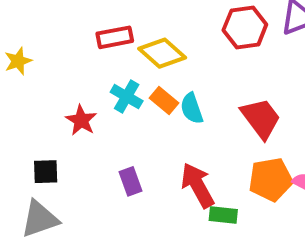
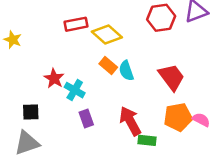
yellow star: (18, 61) -> (13, 40), turned -30
cyan cross: (127, 97) -> (75, 90), moved

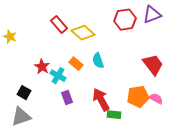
red rectangle: (76, 24) -> (59, 25), turned 60
orange rectangle: (108, 66) -> (76, 64), moved
red trapezoid: (171, 77) -> (153, 65), moved
black square: (31, 112) -> (24, 93), turned 32

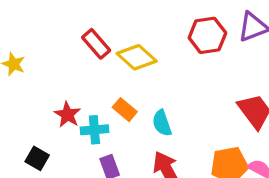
cyan semicircle: (98, 61) -> (162, 123), moved
cyan cross: (58, 76) -> (94, 130), turned -35

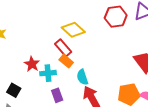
red rectangle: (96, 44) -> (63, 48), moved
cyan semicircle: (162, 123) -> (82, 77), moved

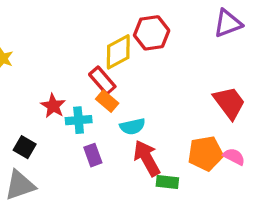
red hexagon: (116, 17) -> (152, 33), moved
yellow diamond: (73, 30) -> (118, 52), turned -70
cyan semicircle: (82, 77) -> (133, 126), turned -84

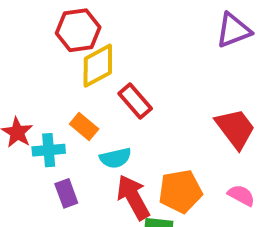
red hexagon: (152, 33) -> (78, 30), moved
red rectangle: (102, 80) -> (135, 101), moved
orange pentagon: (206, 153) -> (180, 191), moved

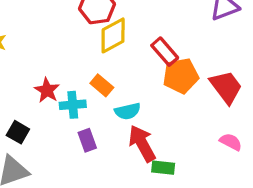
red rectangle: (135, 101) -> (165, 52), moved
orange pentagon: (180, 191) -> (181, 76), moved

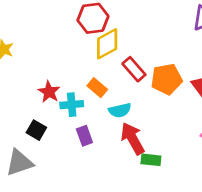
red rectangle: (165, 52) -> (134, 69), moved
black square: (18, 132) -> (36, 130), moved

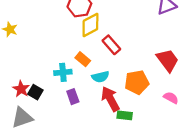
orange pentagon: (167, 79) -> (137, 82), moved
red star: (49, 92) -> (21, 89), moved

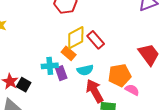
yellow diamond: (90, 25) -> (76, 38), moved
purple rectangle: (73, 97) -> (61, 73), moved
pink semicircle: (171, 98) -> (132, 90), moved

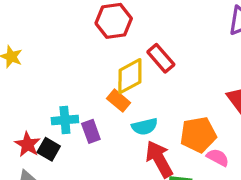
red rectangle: (96, 40) -> (161, 58), moved
cyan cross: (50, 66) -> (65, 120), moved
purple rectangle: (61, 73) -> (91, 131), moved

